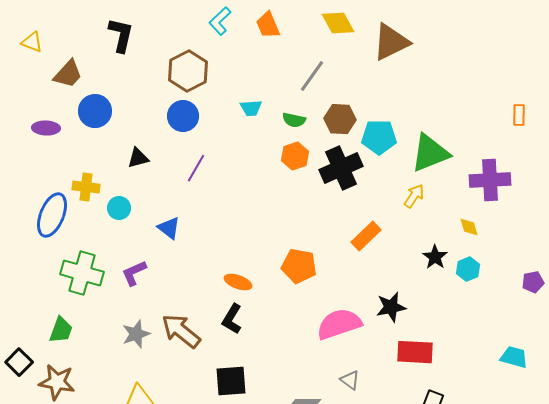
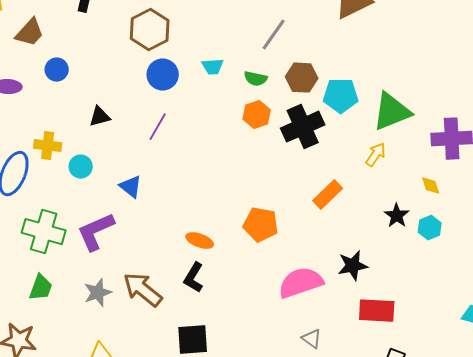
blue circle: (95, 111) -> (57, 70), size x0.7
blue circle: (183, 116) -> (163, 75), moved
purple L-shape: (134, 273) -> (96, 232), size x1.5
green trapezoid: (61, 330) -> (41, 288), moved

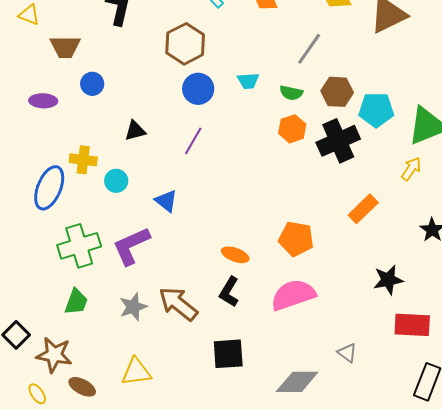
brown trapezoid: (30, 33) -> (65, 47), turned 48
green cross: (44, 232) -> (79, 246), turned -33
pink semicircle: (301, 283) -> (293, 295), moved

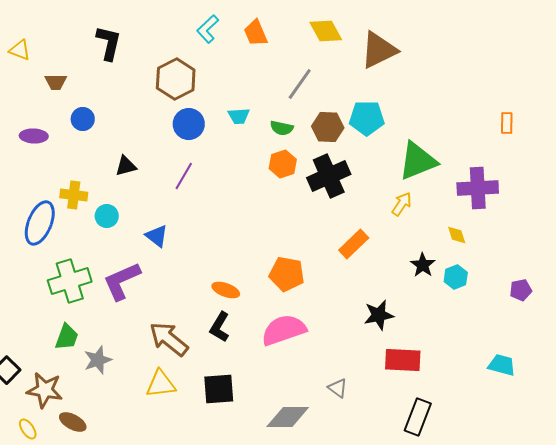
brown trapezoid: (65, 47) -> (56, 82), size x0.7
cyan pentagon: (376, 110) -> (367, 118), moved
gray star: (133, 307) -> (98, 360), moved
yellow triangle: (136, 372) -> (161, 384), moved

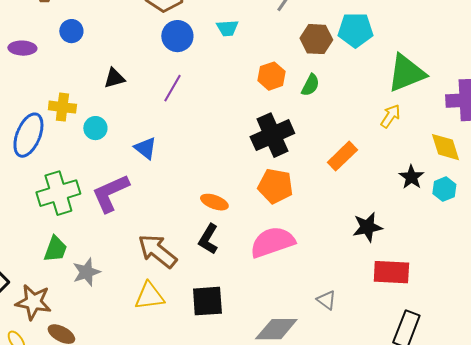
green semicircle: (282, 128) -> (310, 85), moved, turned -75
black cross: (329, 176) -> (272, 135), moved
yellow diamond: (457, 235) -> (445, 147), size x1.6

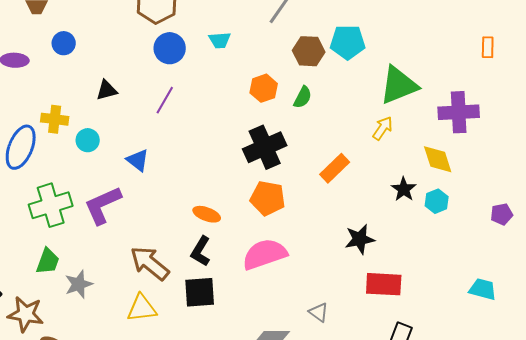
black square: (207, 301) -> (200, 292), moved

